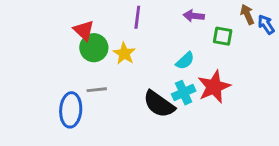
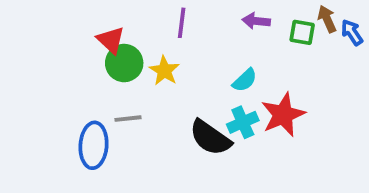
green square: (223, 36) -> (302, 32), moved

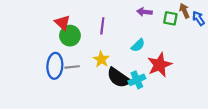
purple line: (182, 23) -> (102, 26), moved
yellow star: (164, 71) -> (101, 59), moved
cyan cross: (243, 122) -> (137, 80), moved
blue ellipse: (94, 145) -> (55, 66), moved

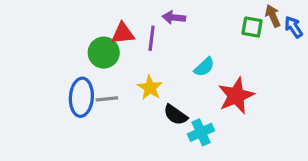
purple arrow: (144, 12) -> (174, 17), moved
red triangle: (62, 23) -> (123, 33), moved, turned -49
black semicircle: (119, 78) -> (175, 115), size x0.7
cyan cross: (137, 80) -> (201, 132), moved

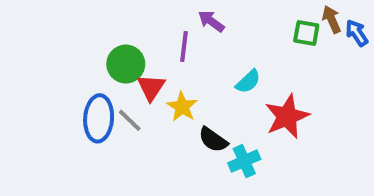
purple arrow: (174, 17) -> (211, 21), turned 30
red triangle: (123, 33) -> (151, 87), moved, turned -50
gray line: (107, 99) -> (130, 120), turned 50

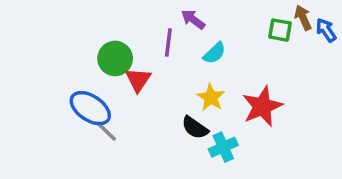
cyan semicircle: (248, 81) -> (214, 53), moved
yellow star: (182, 107) -> (211, 97), moved
blue ellipse: (99, 118) -> (90, 108), turned -60
gray line: (130, 120) -> (106, 131), moved

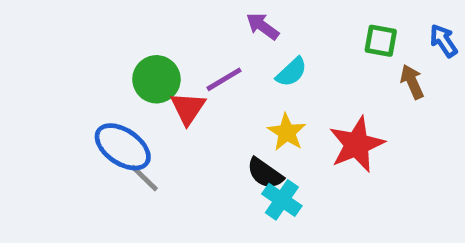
brown arrow: (303, 18) -> (412, 82), moved
purple line: (168, 43) -> (224, 79), moved, turned 52
cyan cross: (223, 147) -> (282, 200), moved, turned -32

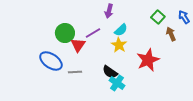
purple arrow: (263, 26) -> (109, 11), turned -112
green square: (381, 41) -> (158, 17), turned 32
yellow star: (287, 132) -> (119, 45), moved
gray line: (144, 178) -> (75, 72), moved, turned -48

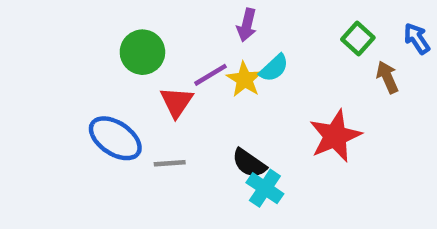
green circle: (65, 33) -> (142, 52), moved
yellow star: (119, 45) -> (245, 79), moved

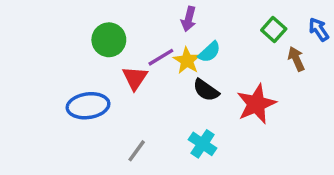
blue ellipse: (115, 138) -> (88, 106), turned -42
gray line: (170, 163) -> (137, 151), moved, turned -50
black semicircle: (249, 163) -> (206, 90), moved

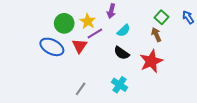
brown arrow: (296, 59) -> (156, 35), moved
yellow star: (187, 61) -> (88, 21), moved
blue ellipse: (88, 106) -> (52, 47), moved, turned 35

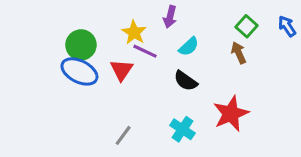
green circle: (64, 23) -> (81, 45), moved
purple line: (95, 34) -> (145, 51), turned 56
red star: (151, 61) -> (231, 114), moved

